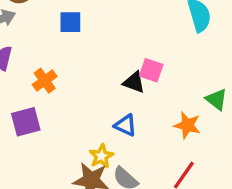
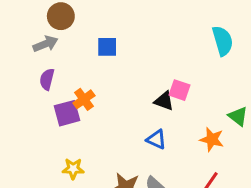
purple square: (26, 122) -> (67, 113), moved
yellow star: (101, 156) -> (73, 169), moved, turned 30

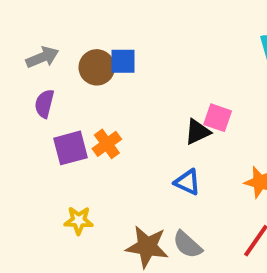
brown circle: (61, 16) -> (97, 67), moved
orange cross: (84, 99) -> (107, 144), moved
black triangle: (164, 101) -> (197, 132), turned -45

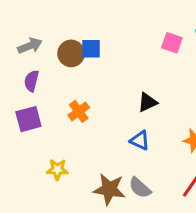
pink square: (218, 118) -> (172, 43), moved
purple square: (71, 148) -> (28, 119), moved

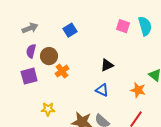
blue square: (91, 49) -> (70, 30), turned -32
brown circle: (71, 53) -> (49, 56), moved

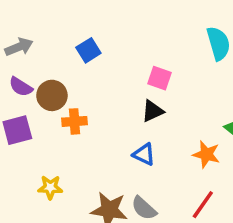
pink square: (123, 26) -> (159, 78), moved
purple semicircle: (31, 51) -> (21, 87), turned -72
orange cross: (62, 71) -> (75, 121), turned 32

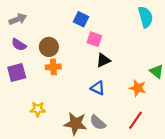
blue square: (88, 50) -> (81, 19), moved, turned -32
pink square: (159, 78) -> (94, 39), moved
brown circle: (52, 95) -> (49, 47), moved

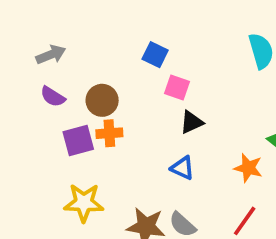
purple square: (17, 72) -> (78, 141), moved
yellow star: (38, 109) -> (84, 203), size x1.5

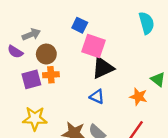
gray arrow: (51, 55) -> (31, 34), moved
pink square: (177, 88) -> (94, 46), size x1.5
black triangle: (192, 122) -> (103, 68), size x1.5

